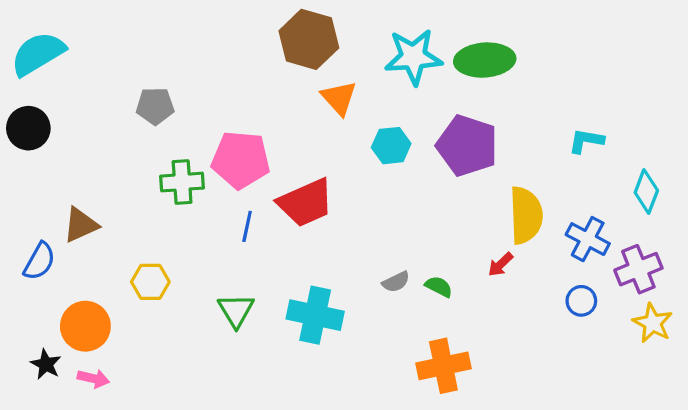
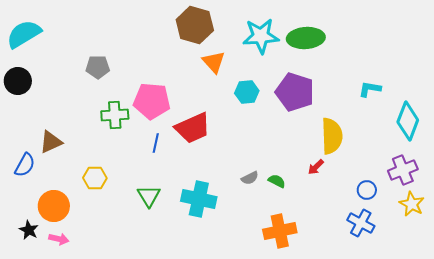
cyan diamond: (646, 192) -> (408, 121), size x1.4
blue cross: (588, 239) -> (361, 223), moved

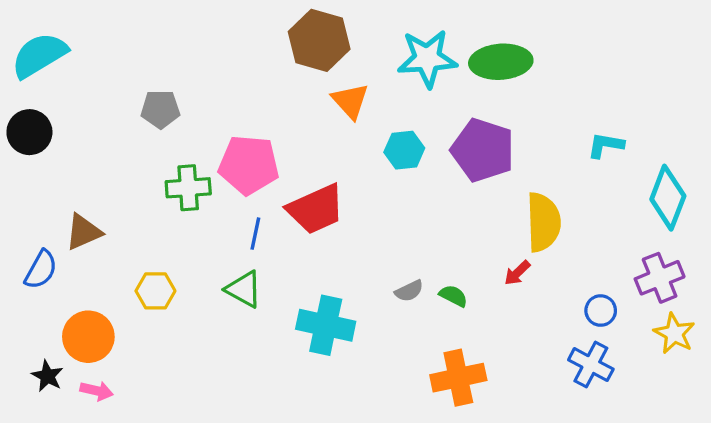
green triangle: (149, 196) -> (244, 289), moved, turned -30

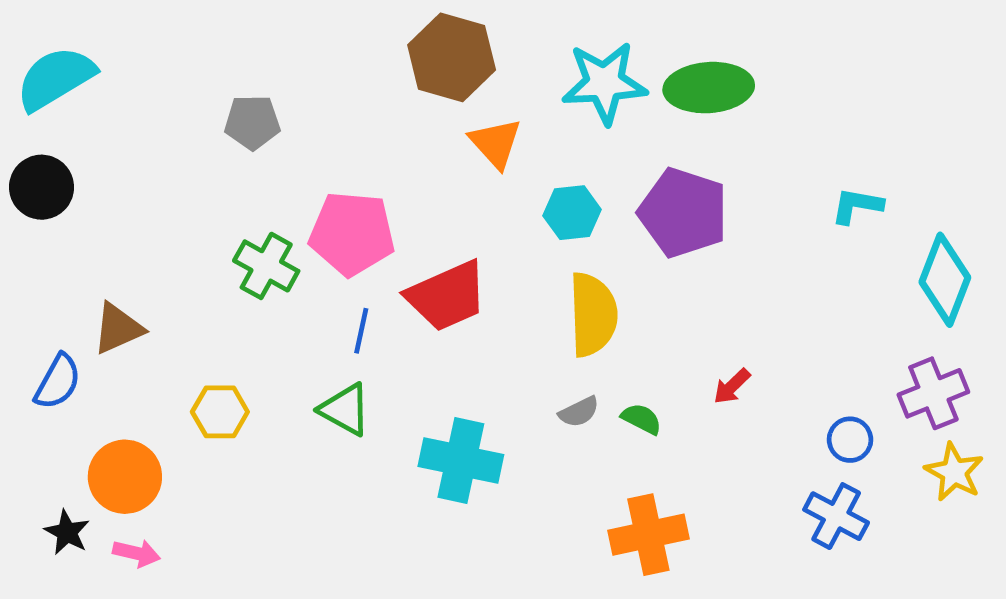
gray pentagon: (160, 109) -> (252, 122), moved
green cross: (188, 188) -> (266, 266), turned 33
yellow semicircle: (543, 222) -> (593, 315), moved

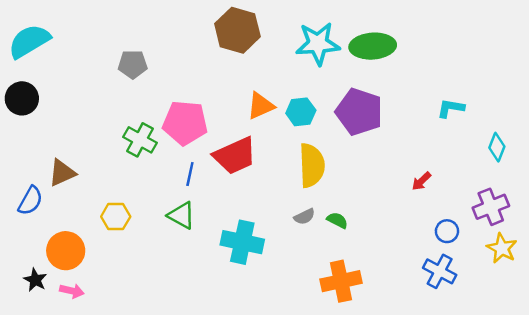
orange triangle: (496, 143) -> (261, 106), moved, turned 48
cyan diamond: (945, 280) -> (497, 147), size x0.6
red arrow: (732, 386) -> (421, 181), moved

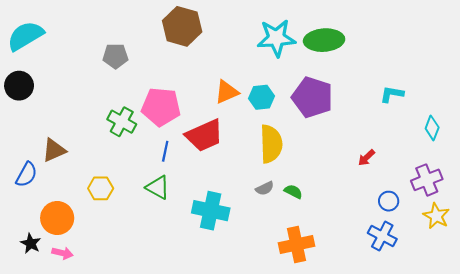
brown hexagon: (237, 30) -> (182, 26), moved

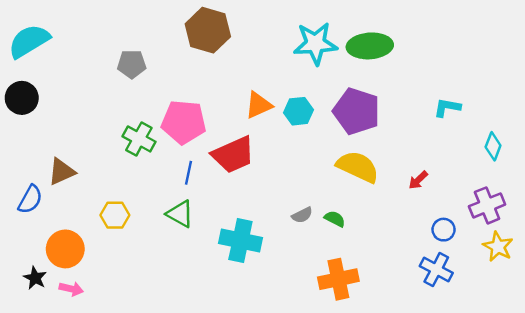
yellow semicircle: (271, 144) -> (358, 167), moved, turned -63

